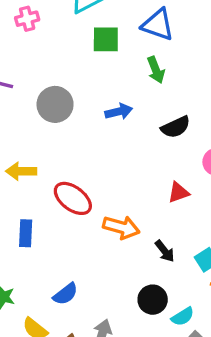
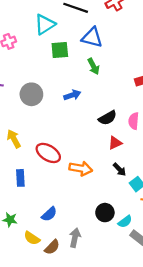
black semicircle: (176, 127) -> (108, 118), moved
yellow arrow: (21, 171) -> (14, 139), turned 66
black arrow: (165, 251) -> (119, 169), moved

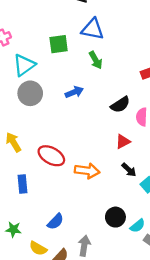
cyan triangle: (45, 24) -> (24, 65), moved
black semicircle: (108, 118) -> (120, 105), moved

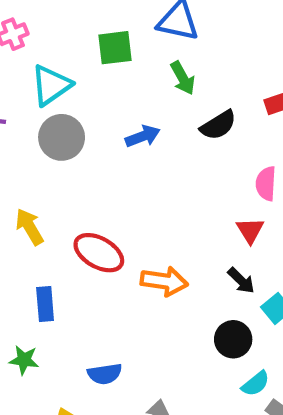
black semicircle: (120, 105) -> (218, 125), moved
red triangle: (123, 142) -> (250, 230), moved, turned -35
black circle: (115, 217) -> (233, 339), moved
blue semicircle: (55, 222) -> (105, 374), turned 36
green star: (13, 230) -> (24, 360), moved

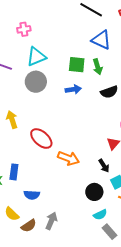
green square: (115, 48) -> (77, 65), moved
blue rectangle: (45, 304) -> (14, 172), moved

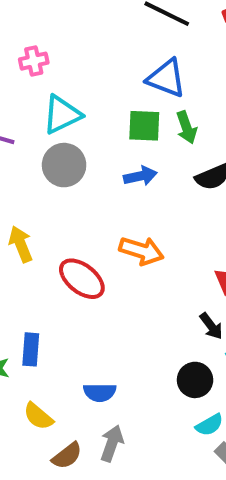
blue triangle: (101, 40) -> (166, 78), moved
orange arrow: (69, 158) -> (141, 251), moved
blue semicircle: (32, 195) -> (100, 392), moved
yellow semicircle: (12, 214) -> (38, 416), moved

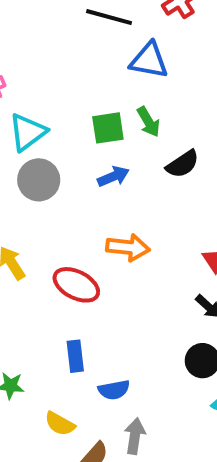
blue triangle: (166, 78) -> (149, 60), moved
blue rectangle: (31, 349) -> (75, 356), moved

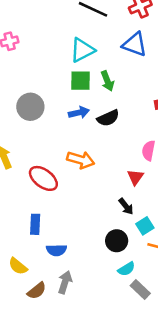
blue triangle: (149, 60) -> (135, 44), moved
cyan triangle: (28, 132) -> (82, 50), moved
black semicircle: (183, 164) -> (108, 118), moved

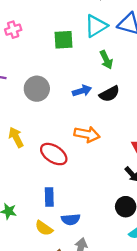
cyan triangle: (82, 50) -> (96, 26), moved
green square: (81, 81) -> (64, 40), moved
yellow semicircle: (18, 266) -> (44, 228), moved

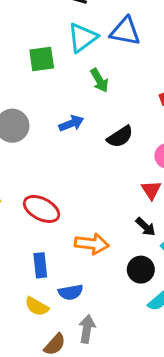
black semicircle: (109, 94) -> (120, 137), moved
orange arrow: (87, 134) -> (92, 244), moved

